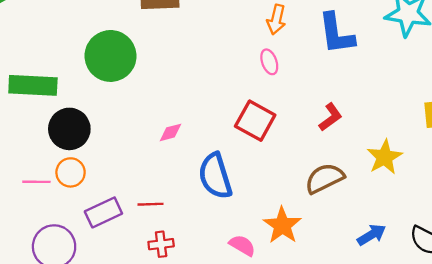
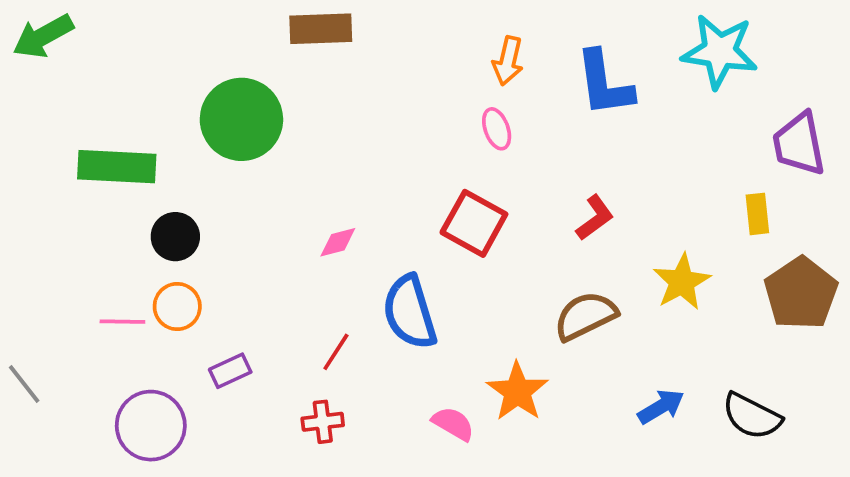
black circle: (69, 129) -> (175, 237), size x0.7
red line: (150, 204) -> (336, 352), moved, turned -55
purple rectangle: (103, 212) -> (230, 371), size x0.7

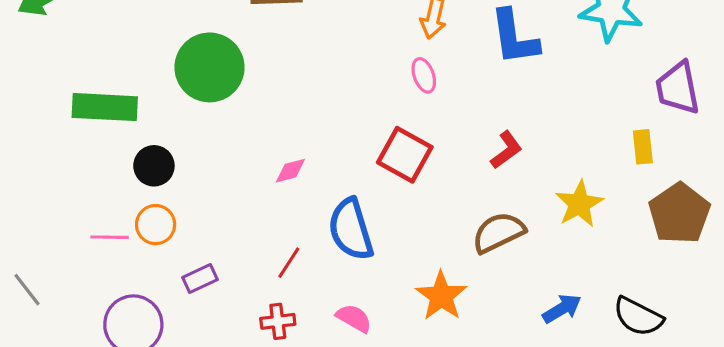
pink semicircle: (453, 424) -> (354, 318), moved

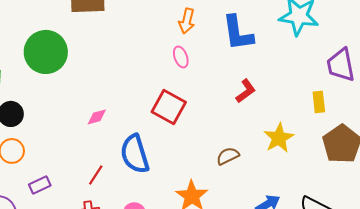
red L-shape: (506, 150) -> (246, 91), moved
brown semicircle: (498, 232) -> (228, 156), size x0.7

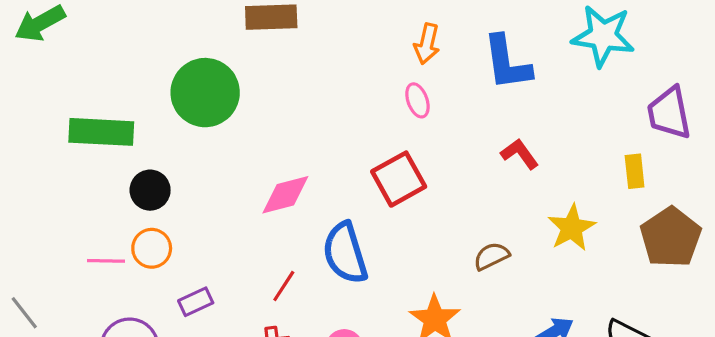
red L-shape: (246, 91) -> (520, 154), turned -90
red square: (169, 107) -> (399, 179), turned 32
pink diamond: (97, 117) -> (285, 195), size x1.6

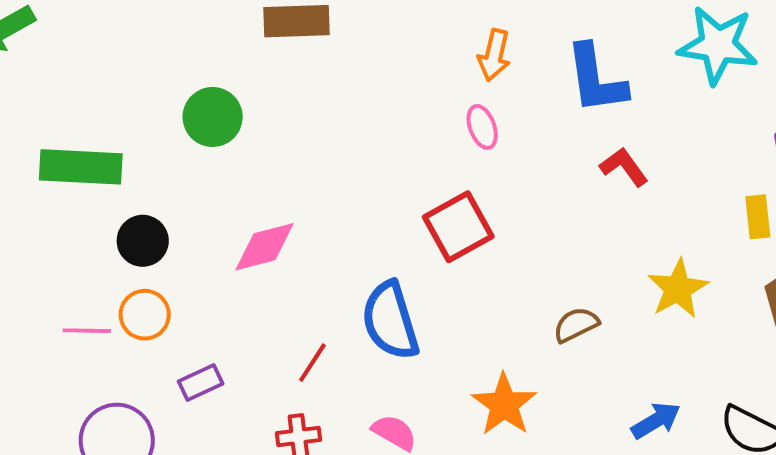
green circle: (205, 93) -> (213, 117), size x0.7
red L-shape: (520, 154) -> (624, 167), moved
pink diamond: (285, 195) -> (265, 247), moved

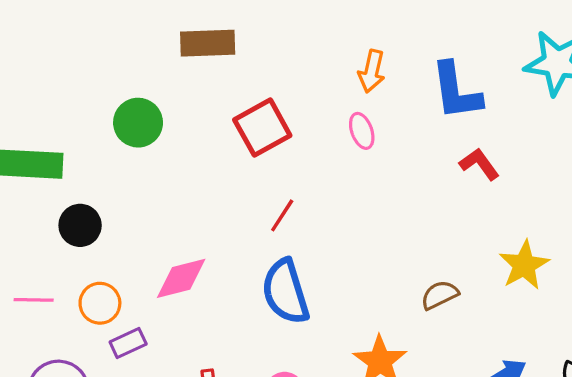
red square: (458, 227) -> (262, 128), moved
pink diamond: (265, 247) -> (181, 278), moved
orange circle: (145, 315) -> (100, 303), moved
red line: (312, 363) -> (282, 215), moved

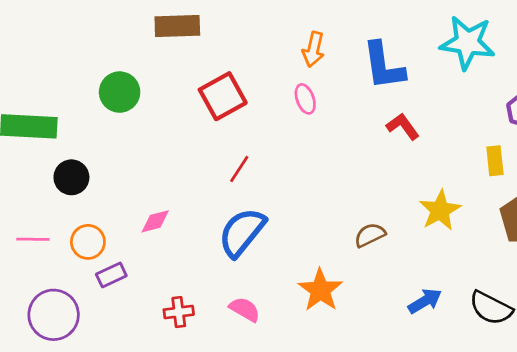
pink diamond: (181, 278) -> (155, 221), size x0.7
blue semicircle: (286, 292) -> (242, 232), turned 56

